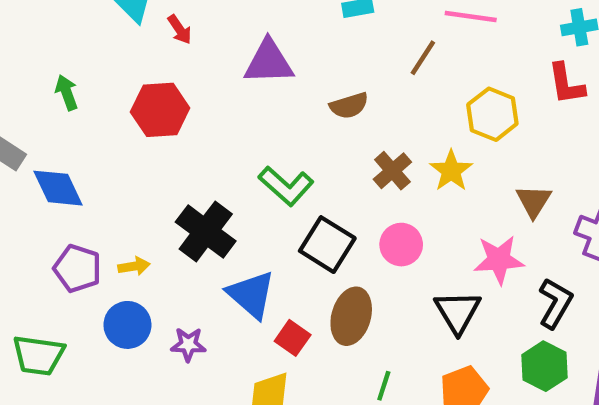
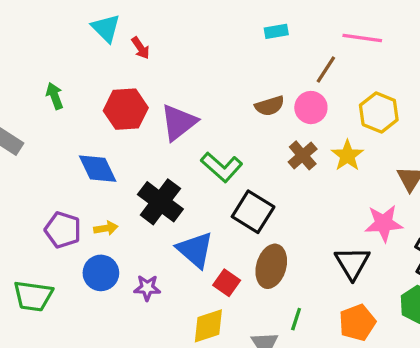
purple triangle: (269, 62) -> (179, 122), moved, turned -36
blue diamond: (58, 188) -> (98, 169), moved
pink circle: (401, 245) -> (311, 108), moved

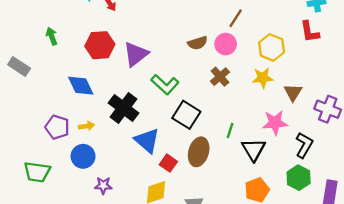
yellow star: (347, 155) -> (263, 78), moved, turned 30
purple star: (147, 288) -> (103, 185), moved
green line: (296, 319) -> (230, 130), moved

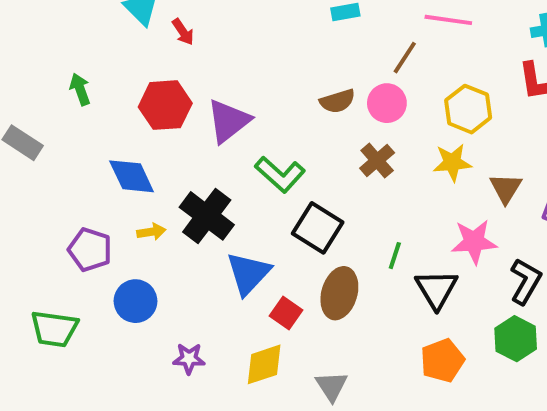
yellow arrow: (86, 126) -> (151, 232), moved
blue triangle: (147, 141) -> (248, 273), turned 32
purple star: (103, 185) -> (189, 358), moved

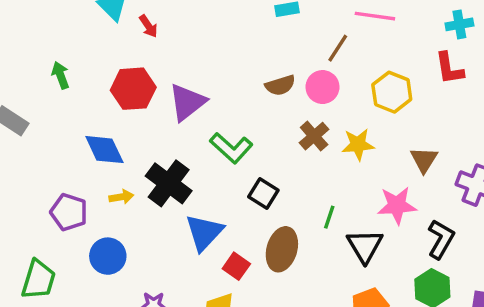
yellow star: (452, 162) -> (358, 144), moved
black square: (318, 228) -> (263, 194), size x0.7
green trapezoid: (54, 329) -> (39, 280), turned -81

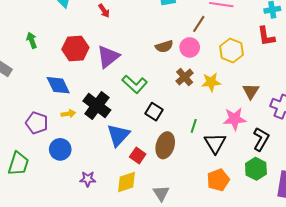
red arrow: (148, 26) -> (104, 11), moved

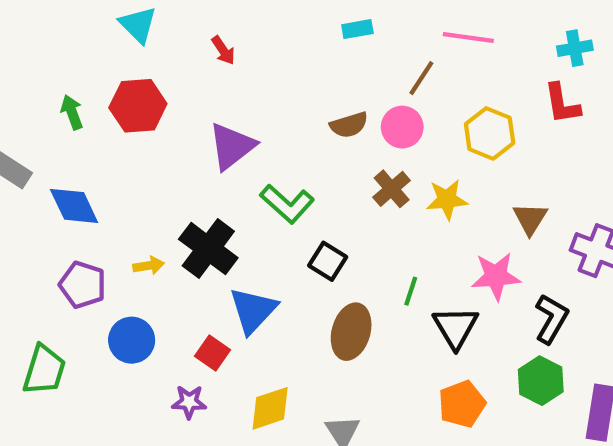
red hexagon: (75, 48) -> (138, 106), moved
blue diamond: (58, 85) -> (74, 206), moved
red square: (138, 155) -> (213, 353), moved

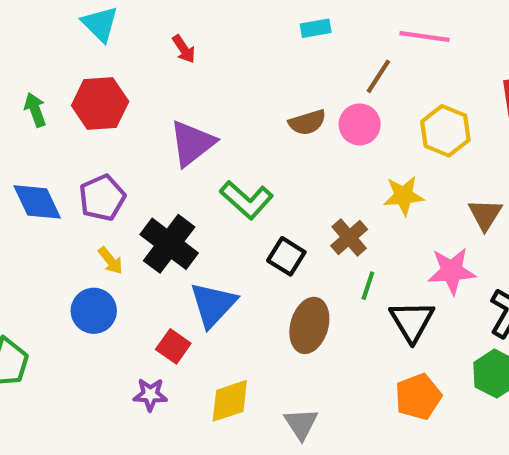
brown cross: (392, 189) -> (349, 238), moved
yellow arrow: (149, 266) -> (111, 261), turned 60
purple pentagon: (83, 285) -> (102, 198), moved, turned 30
blue circle: (132, 340) -> (94, 311), moved

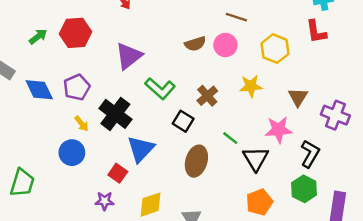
brown line: (378, 76) -> (236, 17), turned 75
green arrow: (35, 110) -> (38, 37), turned 72
brown cross: (349, 238) -> (207, 96), moved
green line: (368, 286) -> (230, 138), turned -70

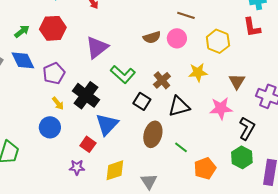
blue diamond: (39, 90) -> (23, 60), moved
green line: (230, 138) -> (181, 147), moved
black triangle: (256, 159) -> (179, 106), moved, turned 45

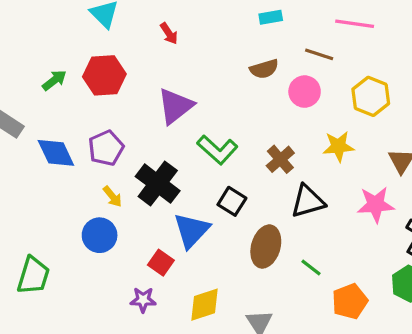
brown semicircle: (152, 37) -> (264, 69), moved
blue diamond: (23, 60) -> (56, 153), moved
black square: (142, 101) -> (232, 201), moved

